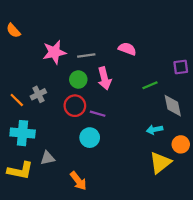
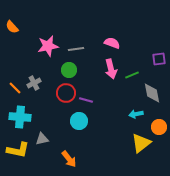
pink arrow: (104, 78) -> (111, 69), moved

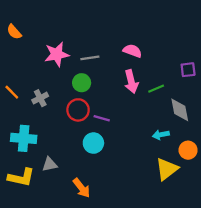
orange line: (15, 88) -> (12, 92), moved

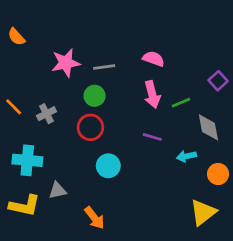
purple square: (188, 70) -> (218, 81), turned -35
purple line: (102, 118) -> (152, 137), moved
yellow triangle: (167, 169) -> (203, 212), moved

